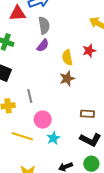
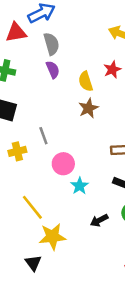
purple semicircle: (43, 45) -> (53, 70), turned -56
yellow line: (22, 136) -> (32, 207), moved, turned 40

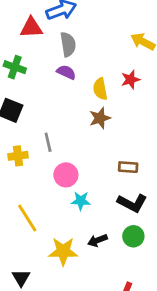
purple semicircle: (53, 70) -> (66, 72), turned -48
cyan star: (80, 186) -> (81, 201), turned 30
yellow star: (52, 237) -> (63, 251), moved

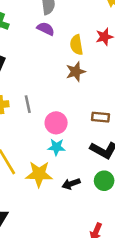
gray line: (48, 142) -> (28, 104), moved
pink circle: (66, 175) -> (56, 123), moved
yellow star: (63, 251) -> (39, 174), moved

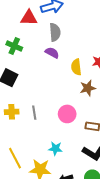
brown star: (76, 72) -> (88, 88), moved
pink circle: (56, 123) -> (67, 114), moved

